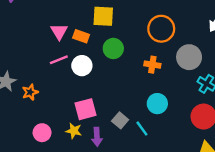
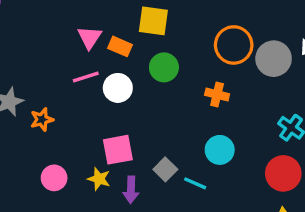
gray circle: (189, 57) -> (274, 59), moved
cyan line: (142, 129) -> (195, 183), turned -35

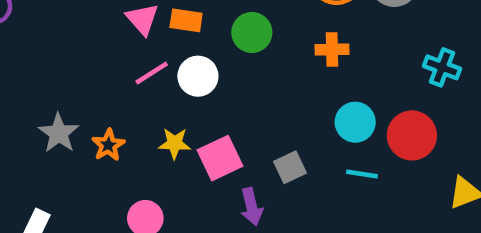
gray square: (165, 169) -> (290, 167), turned 35
red circle: (283, 173) -> (412, 135), moved
yellow star: (99, 179) -> (175, 143), moved
cyan line: (195, 183) -> (362, 174), moved

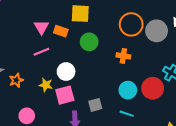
white circle: (198, 76) -> (66, 72), moved
red circle: (412, 135) -> (153, 88), moved

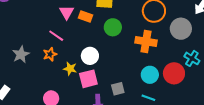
gray circle: (157, 31) -> (181, 29), moved
pink line: (41, 52) -> (56, 36), moved, turned 56
orange cross: (123, 56) -> (146, 41), size x1.5
orange star: (16, 80) -> (50, 54), moved

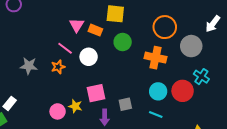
gray star: (21, 54) -> (29, 66), turned 30
white circle: (90, 56) -> (89, 57), moved
yellow star: (70, 69) -> (75, 106), moved

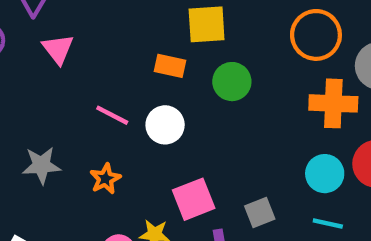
pink triangle: (77, 25) -> (58, 49), moved
orange cross: (156, 58) -> (333, 103), moved
orange star: (58, 67) -> (105, 179), moved

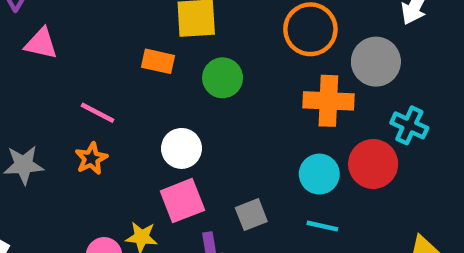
pink triangle: (58, 49) -> (41, 44), turned -40
white circle: (165, 125) -> (181, 148), moved
orange star: (105, 179) -> (91, 158), moved

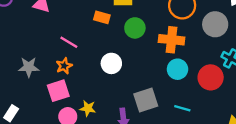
orange cross: (328, 101) -> (172, 40), moved
cyan circle: (319, 174) -> (177, 69), moved
pink square: (182, 201) -> (58, 91), moved
gray square: (251, 215) -> (146, 100), size x1.5

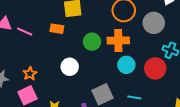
green circle: (135, 28) -> (92, 42), moved
pink line: (69, 42) -> (25, 32), moved

